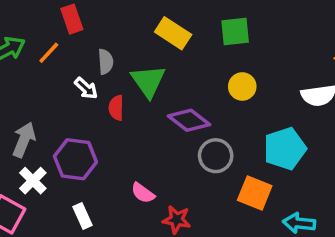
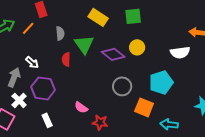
white arrow: (86, 88) -> (32, 62), moved
purple diamond: (189, 120) -> (113, 54), moved

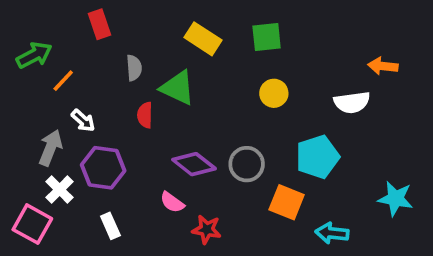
orange line: (28, 28) -> (63, 81), moved
green triangle: (84, 44) -> (178, 88), turned -30
purple diamond: (113, 54) -> (194, 164), moved

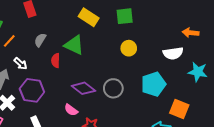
gray semicircle: (134, 68) -> (40, 40), moved, turned -144
cyan star: (396, 199) -> (198, 72), moved
orange square: (287, 202) -> (179, 109), moved

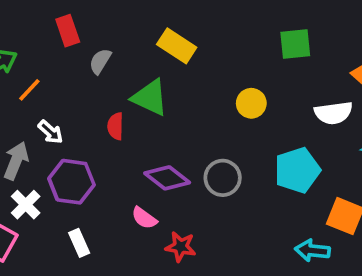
green square: (125, 16) -> (295, 44), moved
gray semicircle: (40, 40) -> (100, 61), moved

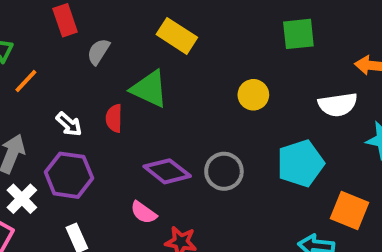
white arrow: (50, 132) -> (69, 124), moved

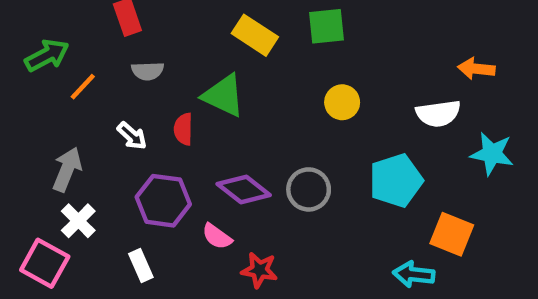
green square: (298, 34) -> (326, 26), moved
gray semicircle: (98, 52) -> (148, 71), moved, turned -124
purple hexagon: (69, 175) -> (163, 201), moved

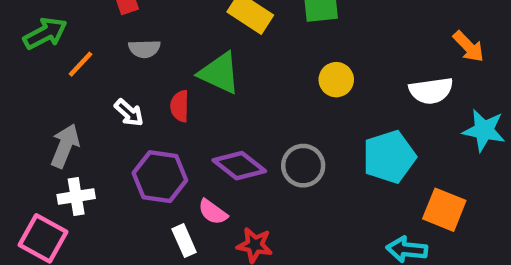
orange arrow: (476, 69) -> (469, 47), turned -140
white cross: (78, 221) -> (76, 196), turned 36
white rectangle: (141, 265) -> (184, 241), moved

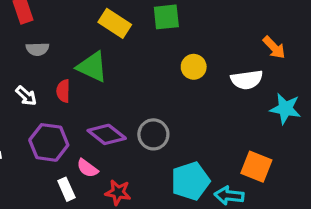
yellow circle: (336, 80) -> (194, 67), moved
cyan pentagon: (389, 157) -> (190, 181), moved

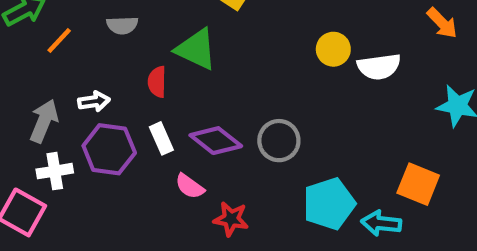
white semicircle: (247, 80) -> (379, 67), moved
white arrow: (26, 96) -> (94, 101), moved, turned -50
purple hexagon: (49, 142) -> (109, 149), moved
white rectangle: (66, 189) -> (161, 138), moved

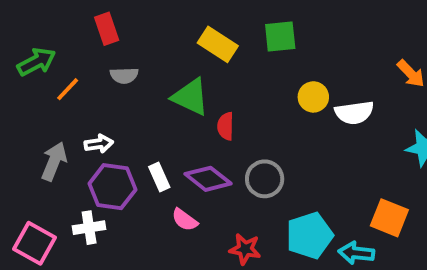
red semicircle: (157, 82) -> (226, 126), moved
white cross: (55, 171) -> (89, 228), moved
red star: (231, 219) -> (245, 249), moved

